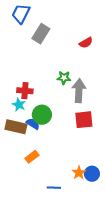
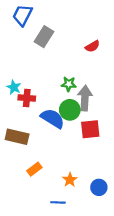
cyan star: (19, 105) -> (14, 87), moved
green circle: (42, 115) -> (70, 110), moved
blue semicircle: (33, 124) -> (53, 118), moved, size x1.6
orange star: (79, 173) -> (70, 180), moved

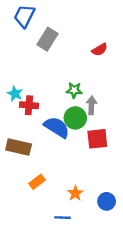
gray arrow: (85, 98) -> (92, 105), size x0.7

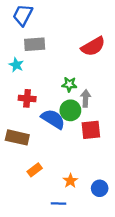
gray rectangle: (47, 39) -> (35, 44), moved, turned 54
red semicircle: (100, 50) -> (93, 46), size x1.6
cyan star: (15, 94) -> (16, 65), moved

